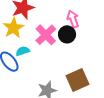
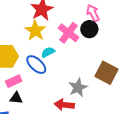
brown square: (78, 80) -> (106, 73), turned -30

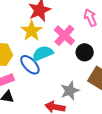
black circle: (89, 29) -> (85, 52), moved
cyan semicircle: (48, 52) -> (43, 53), size x1.5

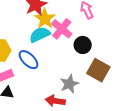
yellow star: (32, 31) -> (45, 19), moved
cyan semicircle: (43, 53) -> (40, 35), moved

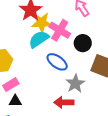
yellow star: (45, 19) -> (41, 23), turned -30
blue ellipse: (29, 60) -> (57, 62), moved

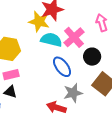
yellow star: (41, 23) -> (39, 21), moved
cyan semicircle: (39, 39) -> (51, 40), turned 30

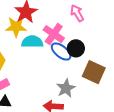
blue ellipse: (62, 67) -> (61, 52), moved

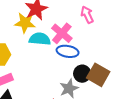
black circle: (76, 48) -> (82, 74), moved
blue ellipse: (61, 52) -> (68, 51), turned -35

